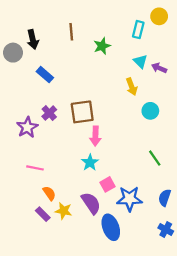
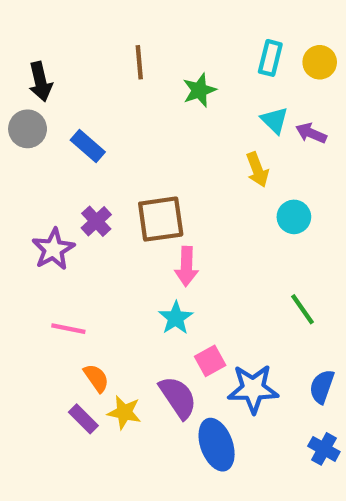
yellow circle: (159, 16) -> (320, 62), moved
black arrow: (33, 39) -> (40, 82), moved
gray circle: (13, 53) -> (28, 129), moved

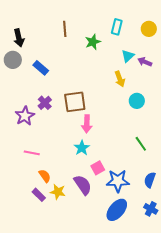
cyan rectangle: (270, 58) -> (117, 27), moved
cyan triangle: (275, 120) -> (128, 56), turned 32
blue ellipse: (217, 445) -> (117, 210), moved, turned 60

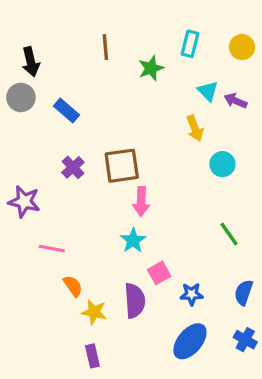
cyan triangle: (128, 56) -> (208, 91), turned -32
purple star: (25, 116) -> (24, 201), moved, turned -30
blue star: (118, 181) -> (192, 294), size x0.6
purple semicircle: (83, 185) -> (135, 301), turned 30
purple rectangle: (39, 195) -> (92, 356), moved, turned 32

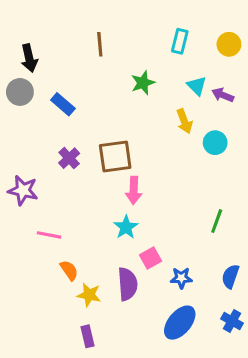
green star: (151, 68) -> (143, 83), moved
cyan circle: (222, 164) -> (215, 143), moved
green line: (229, 234) -> (217, 221), turned 55

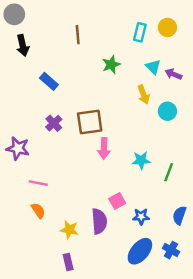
yellow circle: (229, 44) -> (167, 27), moved
gray circle: (20, 92) -> (14, 14), moved
cyan star: (126, 227) -> (141, 160), moved, turned 30
orange semicircle: (69, 270) -> (38, 211), moved
blue cross: (232, 321) -> (171, 250), moved

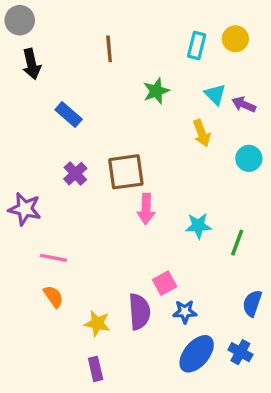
cyan circle: (167, 111) -> (249, 158), moved
blue star: (141, 217) -> (185, 312), moved

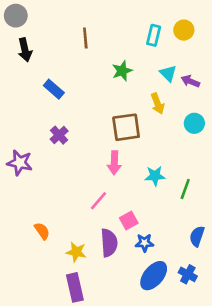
brown square: (126, 172) -> (126, 127), moved
pink line: (53, 258) -> (98, 201), moved, turned -60
purple rectangle: (96, 369) -> (75, 287), size x1.5

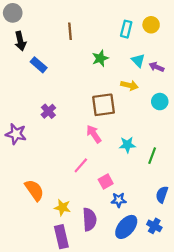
blue rectangle: (54, 89) -> (39, 65), moved
yellow arrow: (158, 104) -> (129, 85), turned -56
pink arrow: (114, 163) -> (94, 134), turned 144
orange semicircle: (42, 231) -> (34, 190), size x1.5
purple semicircle: (109, 243) -> (89, 219), moved

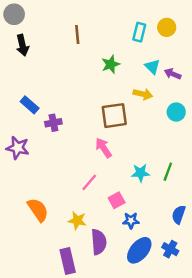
blue rectangle: (39, 65) -> (30, 105), moved
purple cross: (48, 111) -> (53, 123), turned 32
cyan star: (127, 145) -> (140, 173), moved
yellow star: (62, 207) -> (77, 221), moved

